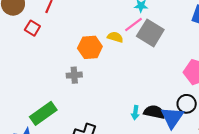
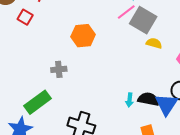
yellow semicircle: (115, 37) -> (154, 43), moved
gray cross: (74, 75) -> (59, 69), moved

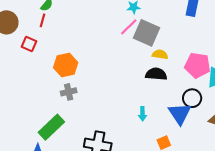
orange hexagon: (83, 36) -> (66, 65), moved
black semicircle: (149, 99) -> (156, 74), moved

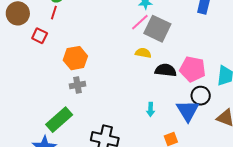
yellow semicircle: (160, 55) -> (143, 53), moved
pink pentagon: (197, 65) -> (193, 69), moved

